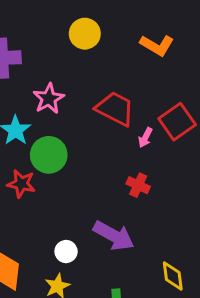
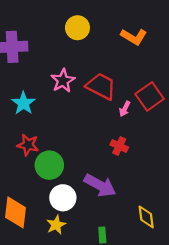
pink star: (49, 99) -> (63, 81), moved
green circle: (49, 155) -> (49, 165), moved
white circle: (66, 252) -> (63, 198), size x1.5

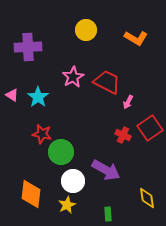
red square: (150, 96) -> (150, 128), moved

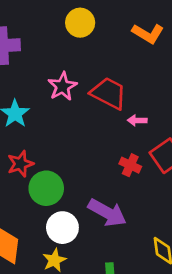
pink arrow: (128, 102) -> (137, 120), turned 64
red star: (42, 134) -> (20, 164), turned -30

